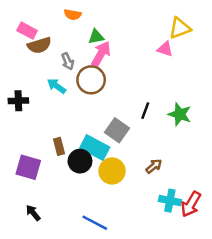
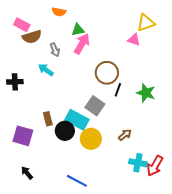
brown circle: (91, 80) -> (107, 73), moved

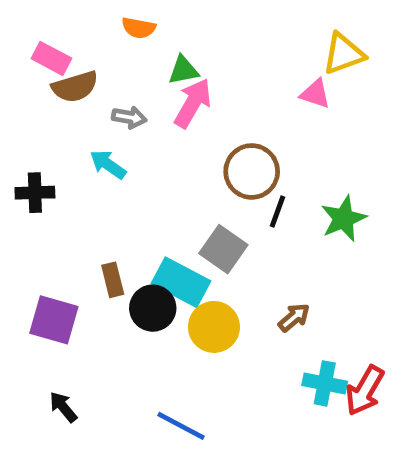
gray arrow: (55, 50) -> (129, 117), turned -56
green star: (146, 93) -> (343, 219), turned 30

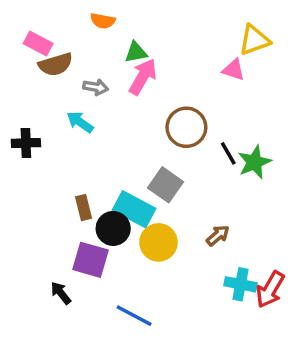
black line: (278, 212) -> (228, 153), moved, turned -50
purple square: (54, 320) -> (90, 260), moved
black arrow: (63, 407) -> (61, 293), moved

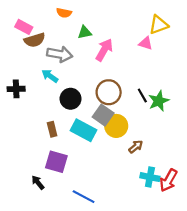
pink arrow: (143, 77) -> (104, 50), moved
gray arrow: (96, 87) -> (60, 54), size x1.6
brown circle: (186, 127) -> (109, 92), moved
black circle: (113, 228) -> (71, 99), moved
yellow circle: (158, 242) -> (116, 126), moved

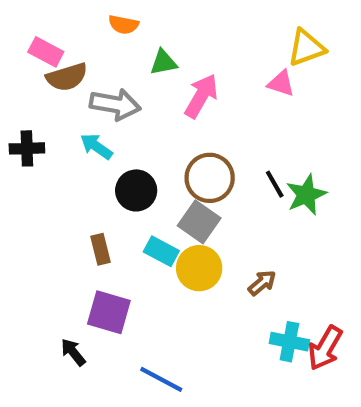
black cross: (16, 89) -> (27, 148), moved
yellow circle: (116, 126) -> (199, 268), moved
cyan rectangle: (84, 130) -> (161, 251), size x0.7

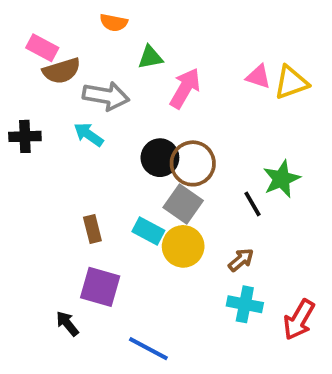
yellow triangle: (306, 48) -> (291, 82), moved
black line: (275, 184) -> (253, 204), moved
black circle: (136, 190) -> (160, 158), moved
cyan cross: (289, 342) -> (245, 304), moved

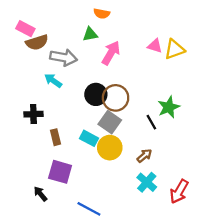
orange semicircle: (114, 23) -> (102, 14), moved
black cross: (25, 136) -> (33, 114), moved
cyan cross: (245, 304) -> (147, 182), turned 30

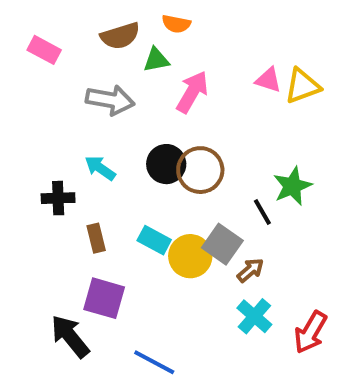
brown semicircle: (37, 42) -> (120, 36), moved
cyan arrow: (53, 81) -> (100, 168), moved
gray square: (110, 122) -> (222, 244), moved
black arrow: (40, 194) -> (70, 336), size x1.6

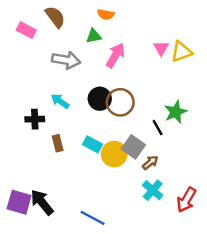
brown semicircle: (120, 36) -> (55, 17), moved, turned -110
pink triangle: (268, 80) -> (161, 48), turned 42
purple square: (104, 298) -> (19, 202), moved

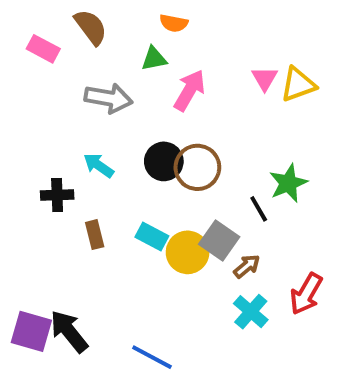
red arrow: (186, 200) -> (306, 294), moved

